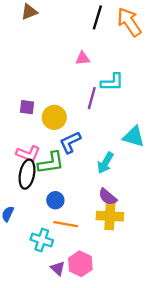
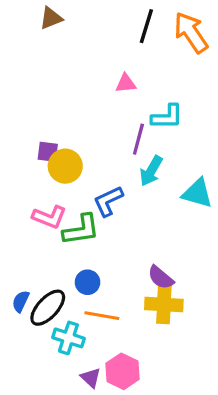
yellow circle: (54, 117) -> (65, 166), moved
cyan arrow: (105, 163) -> (151, 171), moved
black ellipse: (27, 174) -> (48, 308), moved, turned 32

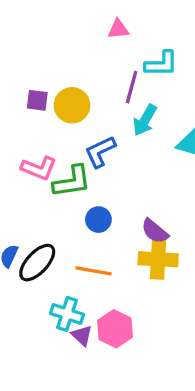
yellow circle: (65, 166) -> (72, 105), moved
blue circle: (88, 282) -> (98, 220), moved
cyan cross: (68, 338) -> (67, 314), moved

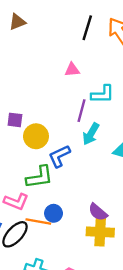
yellow circle: (72, 105) -> (36, 136), moved
pink L-shape: (39, 168) -> (16, 202), moved
blue circle: (98, 220) -> (54, 213), moved
orange line: (93, 271) -> (38, 221), moved

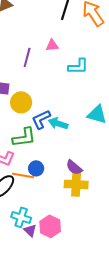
purple line: (82, 111) -> (27, 57), moved
cyan arrow: (91, 134) -> (58, 123), moved, turned 78

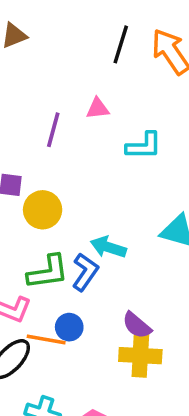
blue L-shape: (41, 119) -> (85, 272), moved, turned 150

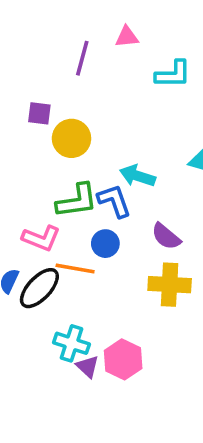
blue L-shape: (85, 272) -> (114, 201), turned -54
purple semicircle: (137, 325) -> (166, 236), moved
blue circle: (69, 327) -> (105, 244), moved

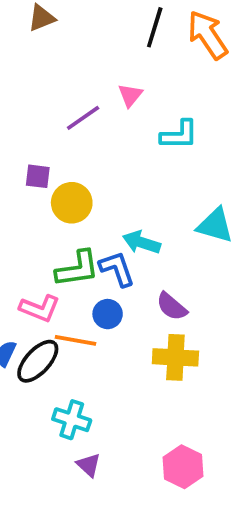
pink triangle: (127, 37) -> (130, 95), turned -45
purple line: (82, 58) -> (83, 118), turned 40
pink hexagon: (123, 359) -> (183, 467), moved
purple triangle: (88, 367) -> (89, 465), moved

